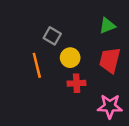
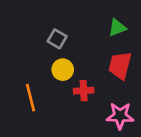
yellow circle: (70, 58) -> (63, 70), moved
orange line: (37, 65) -> (31, 98), moved

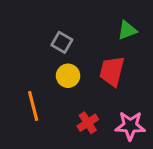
red trapezoid: (120, 65) -> (112, 71), moved
red cross: (84, 91) -> (88, 123), moved, turned -30

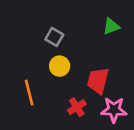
red trapezoid: (112, 71) -> (98, 81), moved

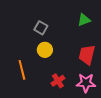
red trapezoid: (98, 81) -> (87, 55), moved

